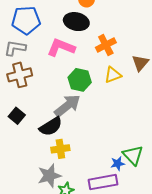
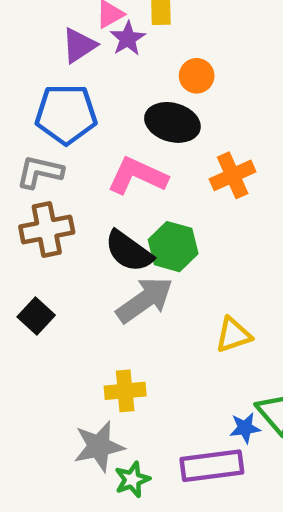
yellow triangle: (113, 75) -> (233, 335), moved
black semicircle: (51, 126) -> (129, 251), moved, turned 65

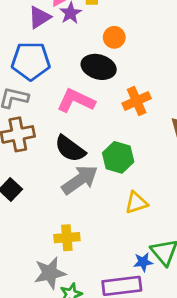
green hexagon: (173, 247) -> (118, 157), moved

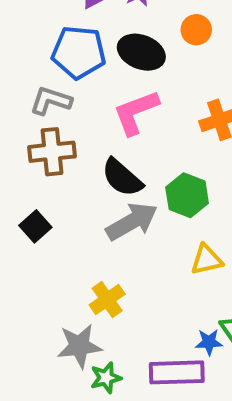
black ellipse: (99, 67) -> (141, 52), moved
pink L-shape: (76, 101) -> (136, 112), turned -51
yellow cross: (67, 238) -> (107, 300), turned -35

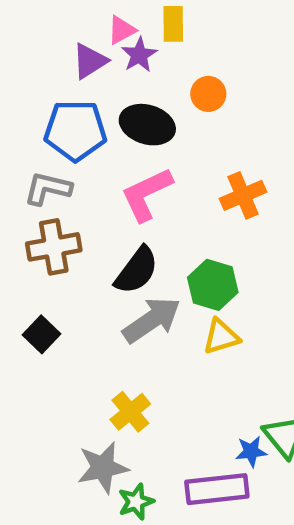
black semicircle: (122, 178) -> (137, 270), turned -90
yellow triangle: (207, 260) -> (221, 337), moved

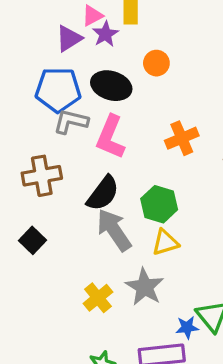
gray L-shape: (48, 188) -> (71, 121), moved
pink L-shape: (146, 194) -> (110, 137), turned -42
gray arrow: (152, 320) -> (114, 230), turned -90
gray star: (103, 468) -> (145, 287), moved, turned -30

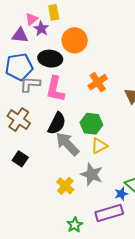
purple triangle: (69, 38) -> (20, 35), turned 48
orange circle: (156, 63) -> (75, 40), size x1.6
brown cross: (42, 176) -> (19, 120), turned -35

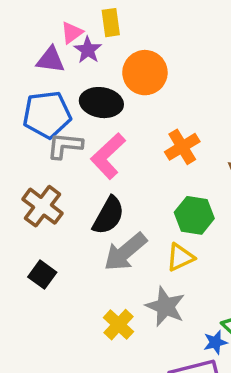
pink L-shape: (55, 89) -> (108, 156), turned 32
green hexagon: (91, 124) -> (194, 215), moved
gray arrow: (67, 144) -> (125, 252), turned -88

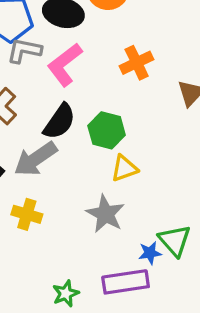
green hexagon: (194, 215) -> (107, 130), moved
gray arrow: (125, 252) -> (35, 159), moved
yellow cross: (119, 325) -> (27, 214), moved, turned -32

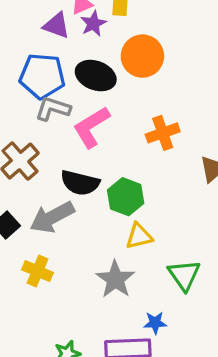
black semicircle: (60, 122) -> (80, 183), turned 63
green triangle: (175, 241) -> (184, 275), moved

